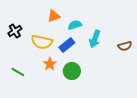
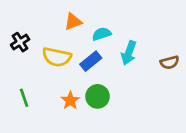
orange star: (50, 64) -> (70, 100), moved
green line: (18, 72) -> (24, 98), turned 40

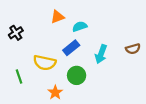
cyan arrow: (129, 53) -> (101, 54), moved
yellow semicircle: (57, 57) -> (45, 63), moved
orange star: (70, 100) -> (55, 92), moved

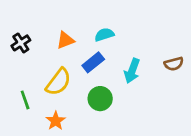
orange triangle: (57, 17) -> (65, 40), moved
yellow semicircle: (45, 63) -> (58, 82), turned -65
orange star: (55, 92) -> (56, 121), moved

